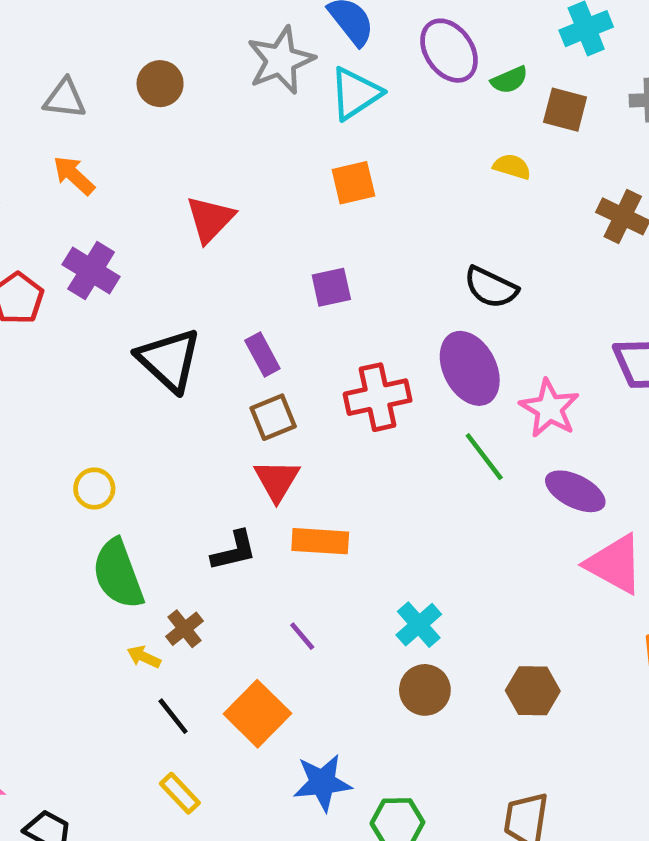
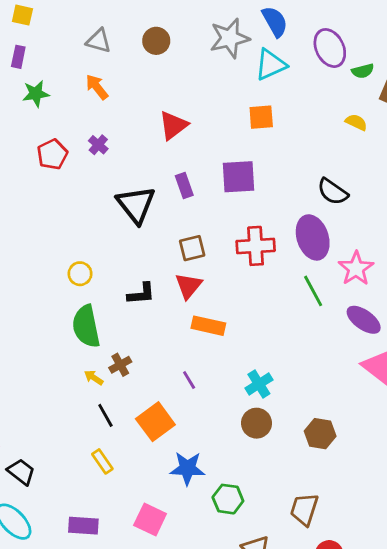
purple cross: (91, 271) -> (98, 145), size x0.6
purple square: (331, 287) -> (238, 177), size x1.5
purple rectangle: (262, 355) -> (184, 186), moved
black L-shape: (234, 551) -> (141, 294), moved

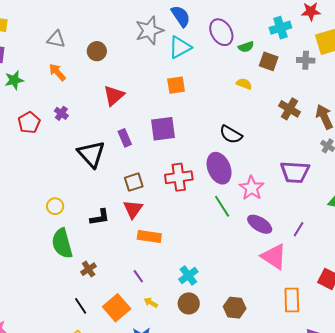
brown circle: (156, 41) -> (97, 51), moved
yellow arrow: (94, 378) -> (151, 303), moved

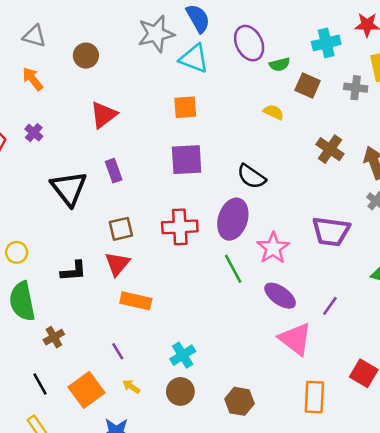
cyan triangle: (180, 47) -> (194, 58), turned 45
purple square: (163, 129) -> (187, 160), moved
purple ellipse: (219, 168) -> (233, 219), turned 36

